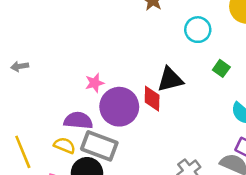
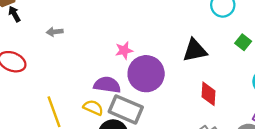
red diamond: (152, 99) -> (209, 94), moved

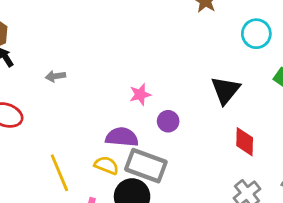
black triangle: (195, 50) -> (225, 90), turned -36
purple circle: (146, 74) -> (168, 121), size x0.5

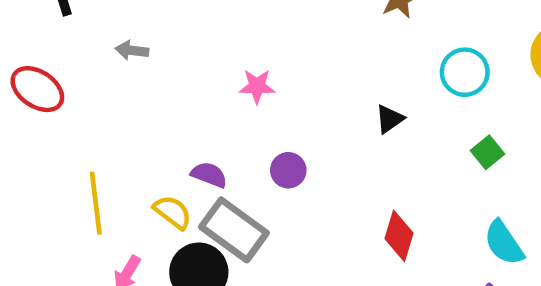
black triangle: (225, 90) -> (390, 119), moved, size x0.6
pink star: (140, 94) -> (257, 86), moved
purple semicircle: (122, 137) -> (209, 175), size x0.7

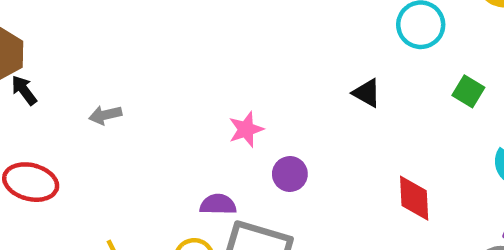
pink star: (257, 86) -> (246, 129), moved
black triangle: (390, 119) -> (367, 93), turned -36

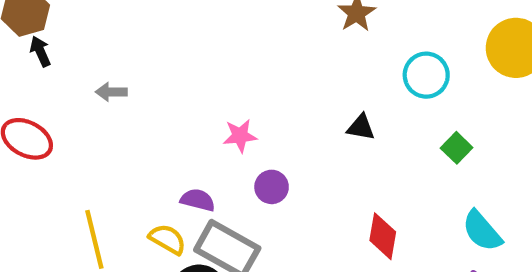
black triangle: (367, 93) -> (361, 127), turned -32

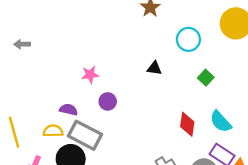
gray arrow: (111, 92) -> (22, 44), moved
red diamond: (383, 236) -> (187, 124), moved
yellow semicircle: (168, 239) -> (53, 131), turned -30

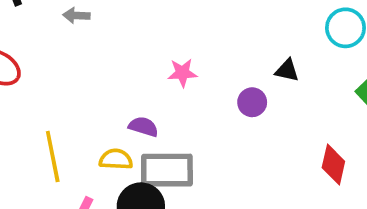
purple circle: (108, 101) -> (252, 102), moved
gray rectangle: (85, 135) -> (167, 170), turned -32

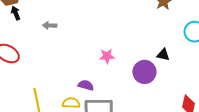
purple circle: (252, 102) -> (144, 72), size x1.5

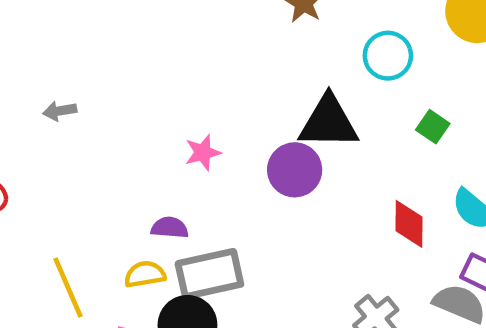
black triangle: (163, 55) -> (328, 122), size x2.0

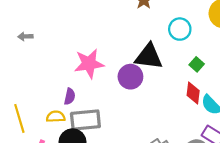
pink star: (203, 152) -> (89, 64), size x1.8
red diamond: (409, 224) -> (193, 93), moved
purple semicircle: (170, 228) -> (70, 96), turned 91

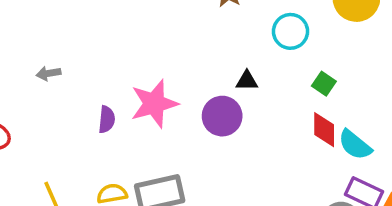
black triangle: (149, 57) -> (247, 81), size x0.5
purple semicircle: (70, 96) -> (107, 119), moved

